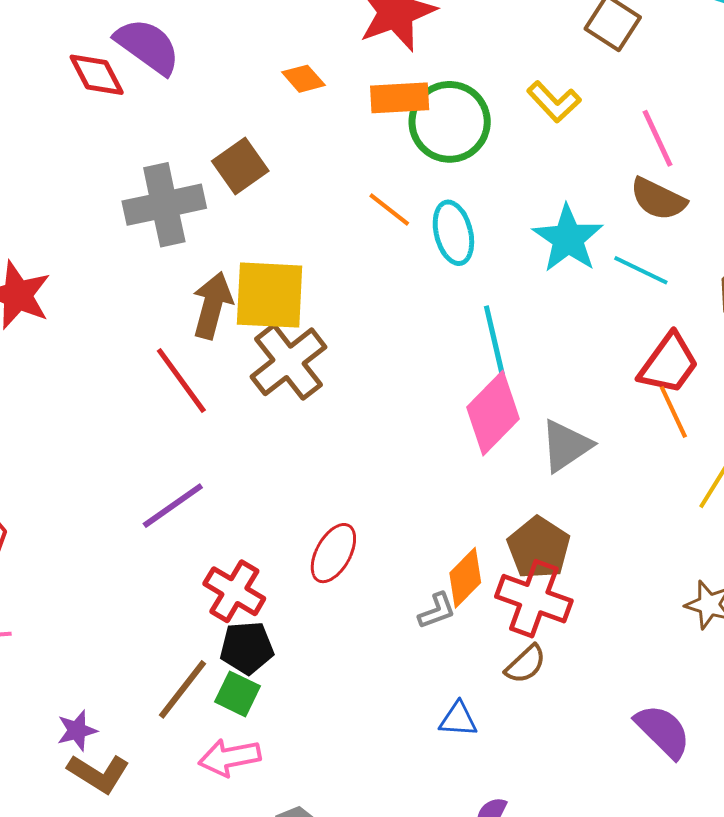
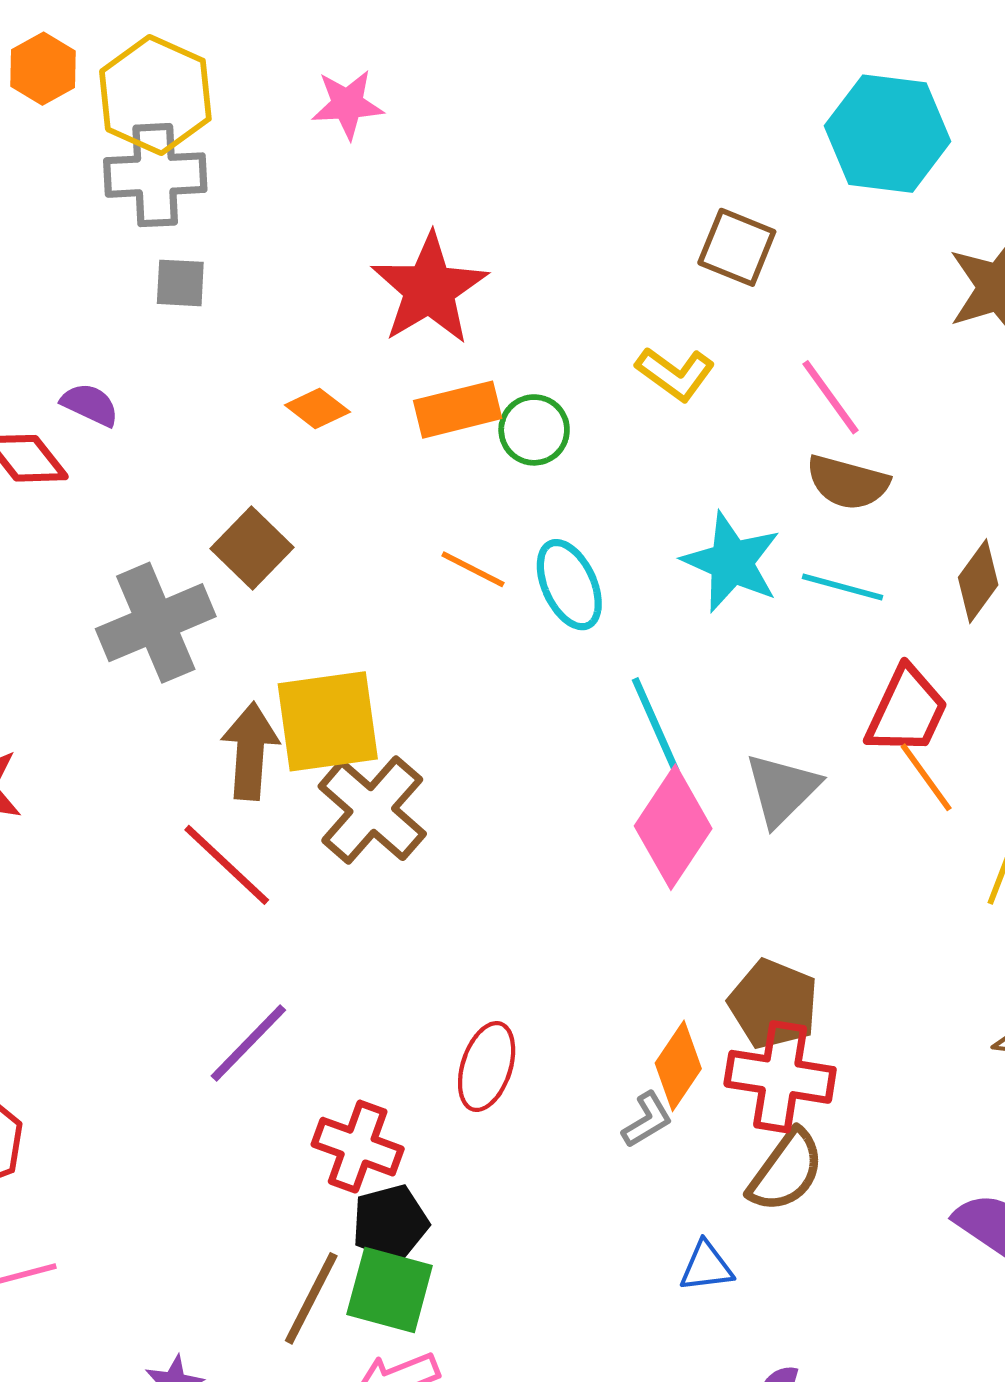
purple semicircle: (148, 46) -> (90, 405), size x0.6
green circle: (450, 122) -> (534, 430), size x0.6
gray triangle: (566, 446) -> (782, 789), moved
brown semicircle: (526, 664) -> (786, 1171), size x1.4
green square: (238, 694) -> (390, 1290), size x1.4

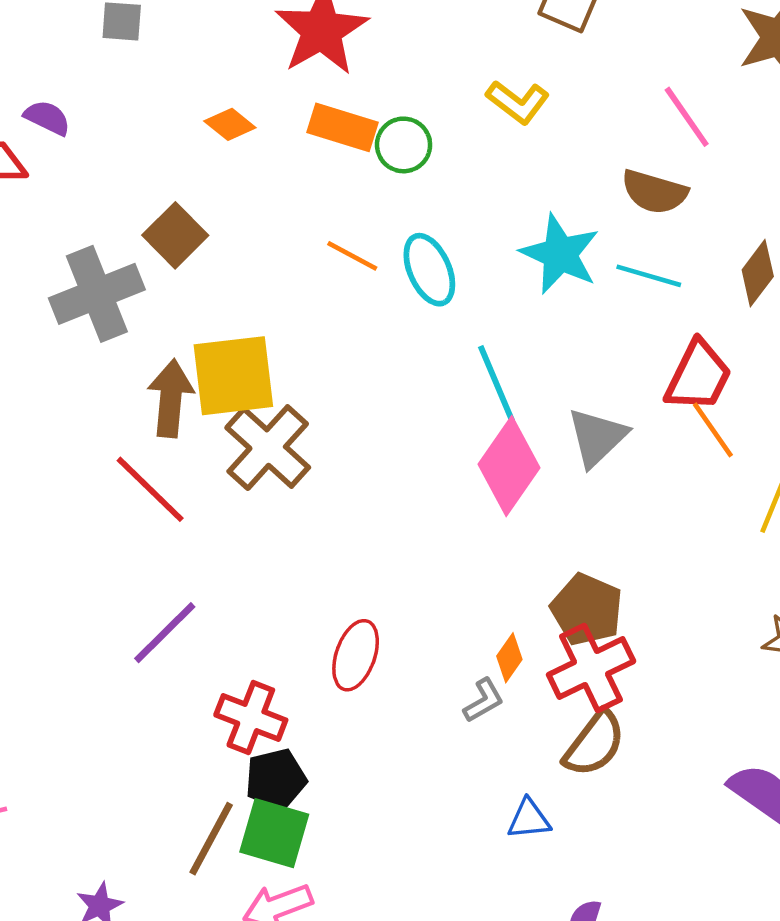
pink line: (830, 397) -> (687, 117), moved
orange rectangle: (458, 410) -> (342, 127), turned 30
orange diamond: (678, 1066) -> (509, 658), size x0.7
red cross: (780, 1077) -> (591, 668), turned -36

